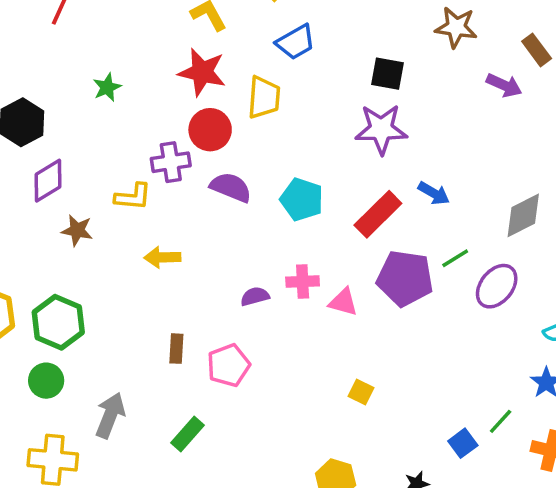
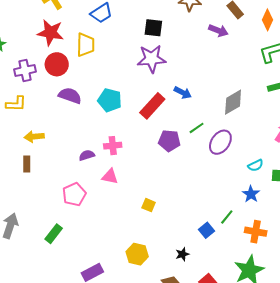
purple cross: (171, 162) -> (25, 71), moved
purple pentagon: (405, 278) -> (169, 141), size x0.7
pink triangle: (343, 302) -> (110, 176), moved
brown rectangle: (176, 349) -> (27, 164), moved

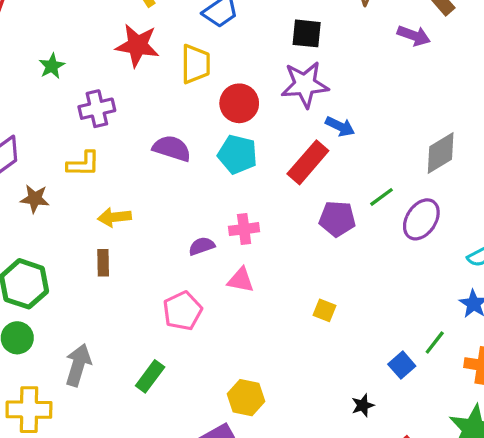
red circle: (57, 64) -> (239, 103), moved
blue arrow: (183, 93) -> (340, 126), moved
yellow square: (149, 205) -> (325, 310), moved
yellow hexagon: (137, 254) -> (246, 398), moved

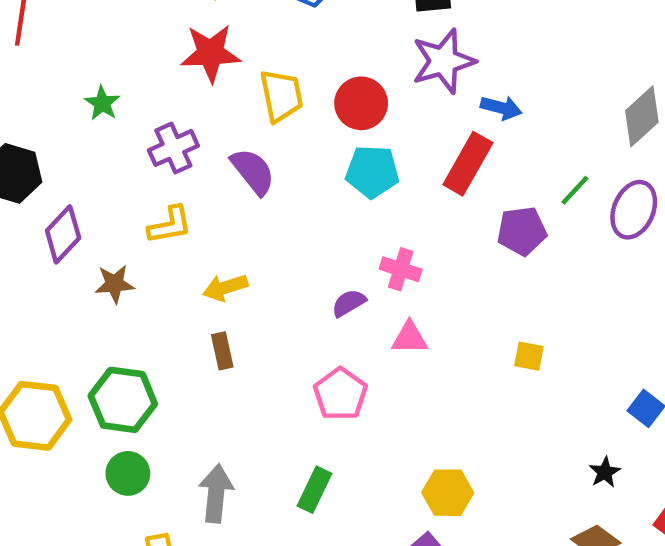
yellow trapezoid: (196, 64) -> (281, 96), moved
purple semicircle: (172, 148) -> (253, 171), moved, turned 45
pink cross: (244, 229) -> (401, 269), turned 36

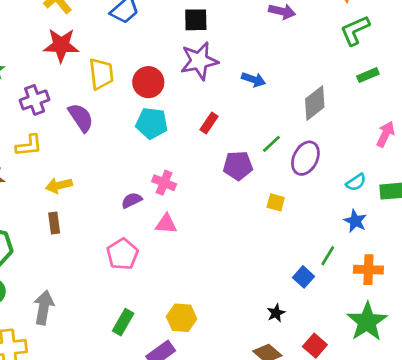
blue arrow: (501, 108) -> (253, 79), moved
red rectangle: (468, 164) -> (209, 123), size x0.6
yellow square: (529, 356) -> (276, 202), moved
green rectangle: (315, 490) -> (123, 322), moved

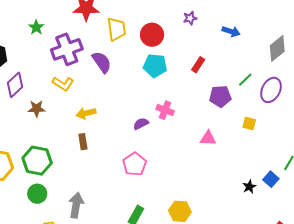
purple star: (199, 61) -> (190, 18), size x0.5
purple cross: (35, 100) -> (67, 49), size x1.4
yellow L-shape: (29, 146) -> (63, 84), turned 40
pink triangle: (166, 224) -> (208, 138), moved
black star: (276, 313) -> (249, 187), moved

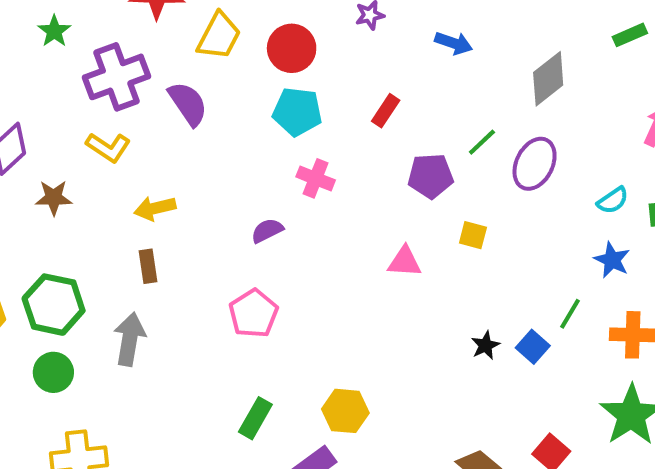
yellow trapezoid: (117, 29) -> (219, 36), turned 35
pink cross: (165, 110) -> (316, 178), moved
yellow square: (249, 123) -> (473, 235), moved
black star: (249, 187) -> (485, 345), moved
gray arrow: (76, 205) -> (130, 339), moved

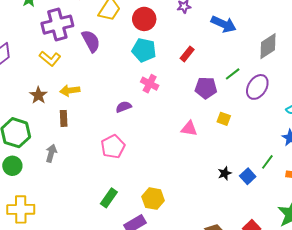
blue arrow: (454, 43) -> (224, 24), size x1.4
brown star: (54, 198) -> (38, 95), moved, turned 30
gray arrow: (130, 339) -> (51, 153), size x0.7

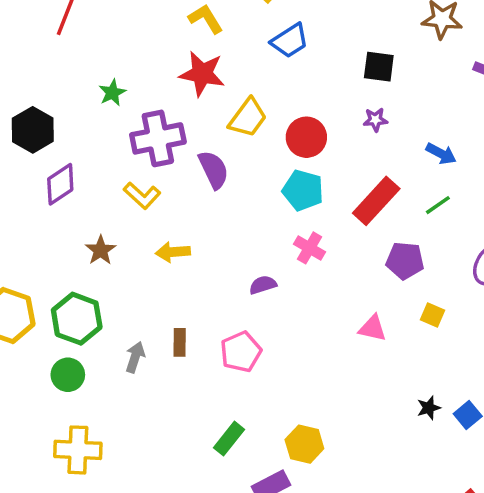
blue arrow: (224, 24) -> (441, 154), size x0.7
red rectangle: (187, 54) -> (376, 201), size x1.8
green line: (233, 74) -> (438, 205), moved
brown star: (38, 95) -> (101, 250), moved
brown rectangle: (64, 118) -> (180, 342), moved

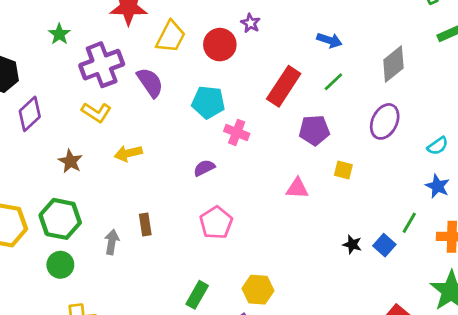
purple star: (375, 120) -> (250, 23), moved, turned -30
cyan pentagon: (303, 190) -> (208, 102), moved
pink pentagon: (241, 352) -> (216, 223), moved
black star: (429, 408) -> (352, 244), turned -30

